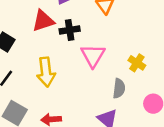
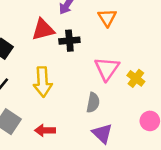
pink triangle: (93, 56) -> (107, 69), moved
gray semicircle: (119, 88) -> (93, 103), moved

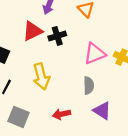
pink triangle: (107, 69) -> (95, 54), turned 45
red arrow: (45, 130) -> (61, 114), moved

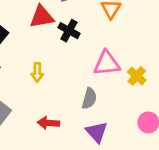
black cross: (57, 36) -> (69, 31), turned 30
yellow arrow: (41, 76) -> (37, 72), size x0.6

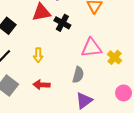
red arrow: (48, 123) -> (42, 85), moved
purple triangle: (97, 132) -> (84, 101), turned 36

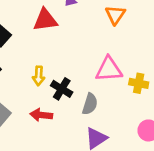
black cross: (62, 23) -> (62, 89), moved
yellow cross: (115, 57) -> (139, 83), turned -32

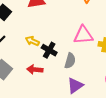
yellow arrow: (39, 76) -> (32, 41), turned 112

